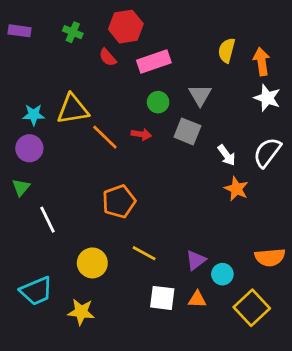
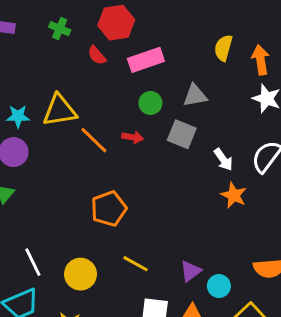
gray triangle: (200, 95) -> (195, 96), turned 50
white line: (48, 220) -> (33, 262), moved

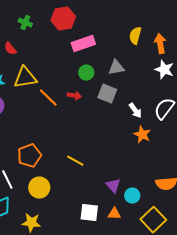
red semicircle: (97, 55) -> (10, 49), moved
orange pentagon: (109, 209) -> (29, 156), moved
yellow line: (136, 264) -> (75, 161), moved
purple triangle: (191, 271) -> (113, 186), turned -35

